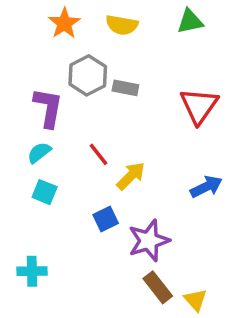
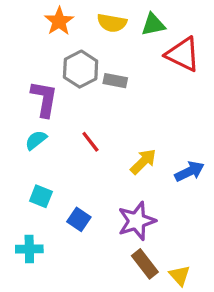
green triangle: (190, 21) -> (153, 25), moved
red triangle: (199, 106) -> (183, 54), moved, turned -39
yellow arrow: (131, 176) -> (143, 162), moved
cyan square: (45, 192) -> (41, 196), moved
blue square: (106, 219) -> (79, 219), moved, turned -30

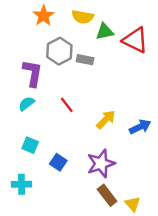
green triangle: (153, 25) -> (105, 32), moved

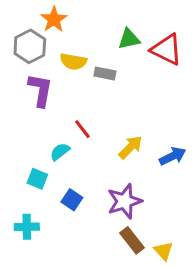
yellow semicircle: (83, 17) -> (73, 61), moved
gray hexagon: (59, 51) -> (30, 46), moved
cyan semicircle: (26, 104) -> (60, 152), moved

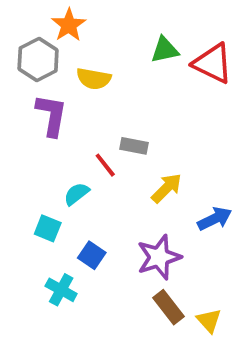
gray rectangle: (105, 74) -> (134, 146), moved
blue arrow: (173, 156) -> (215, 219), moved
cyan cross: (27, 227) -> (61, 290), moved, turned 30

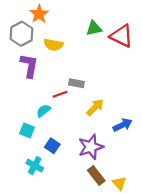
red line: (105, 165) -> (60, 94), turned -72

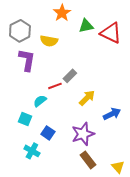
orange star: (39, 14) -> (62, 13), moved
gray rectangle: (76, 83) -> (70, 76), turned -56
yellow triangle: (119, 183) -> (118, 167), moved

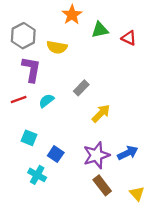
red triangle: (111, 33) -> (129, 38), size x0.6
red line: (55, 86) -> (19, 100), moved
cyan semicircle: (40, 101) -> (46, 101), moved
blue arrow: (112, 114) -> (128, 153), moved

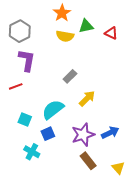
yellow semicircle: (57, 47) -> (65, 36), moved
cyan semicircle: (46, 101) -> (53, 110), moved, size x1.6
blue square: (56, 154) -> (48, 134), turned 32

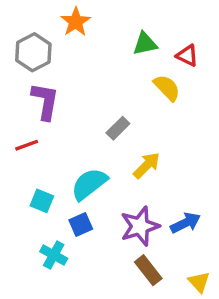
orange star: (62, 13) -> (76, 22), moved
yellow semicircle: (65, 36) -> (167, 88), moved, turned -144

